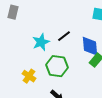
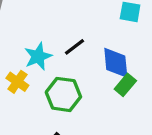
yellow cross: (29, 76) -> (17, 82), moved

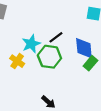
green hexagon: (63, 94) -> (49, 57), moved

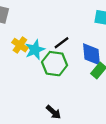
yellow cross: (17, 61) -> (20, 45), moved

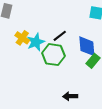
black arrow: (53, 112) -> (70, 96), moved, turned 136

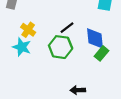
cyan star: (36, 42) -> (22, 47), moved, turned -30

